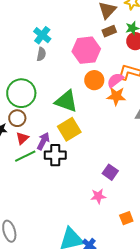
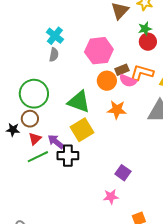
brown rectangle: (109, 31) -> (122, 70), moved
pink semicircle: (115, 80) -> (128, 81), turned -120
orange star: (116, 96) -> (117, 110), moved
purple arrow: (43, 141) -> (56, 142), turned -78

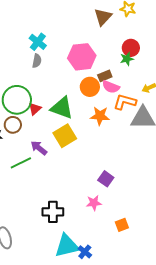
green star: (145, 29) -> (127, 59), moved
orange L-shape: (142, 73) -> (125, 102), moved
red triangle: (35, 139) -> (35, 109), moved
black cross: (68, 156) -> (53, 212), moved

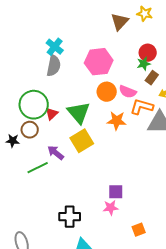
gray semicircle: (37, 61) -> (54, 66), size x1.5
brown rectangle: (105, 76) -> (152, 78), moved, turned -32
green triangle: (62, 108) -> (79, 113), turned 30
purple square: (106, 179) -> (116, 192), moved, turned -35

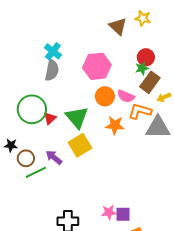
brown triangle: (120, 22) -> (118, 26), turned -30
brown rectangle: (152, 78) -> (150, 82), size x1.5
brown circle: (30, 130) -> (26, 158), moved
purple square: (116, 192) -> (123, 214), moved

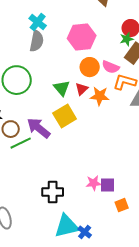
green triangle: (77, 117) -> (62, 88), size x0.7
red triangle: (50, 118) -> (82, 89), moved
purple arrow: (54, 157) -> (39, 128), size x1.4

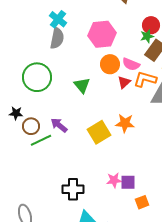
red triangle: (82, 89) -> (124, 82), moved
orange star: (100, 96) -> (125, 123), moved
yellow square: (65, 116) -> (99, 132), moved
purple arrow: (39, 128) -> (59, 125), size x0.7

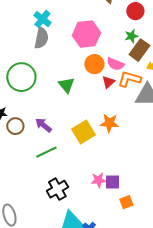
red circle: (151, 25) -> (135, 11), moved
green line: (41, 140) -> (46, 152), moved
black cross: (73, 189) -> (57, 189), turned -30

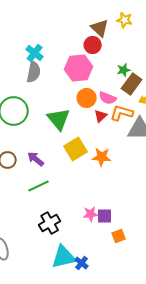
red circle: (135, 11) -> (93, 45), moved
green triangle: (66, 85) -> (59, 119), size x1.4
yellow square: (83, 132) -> (76, 149), moved

